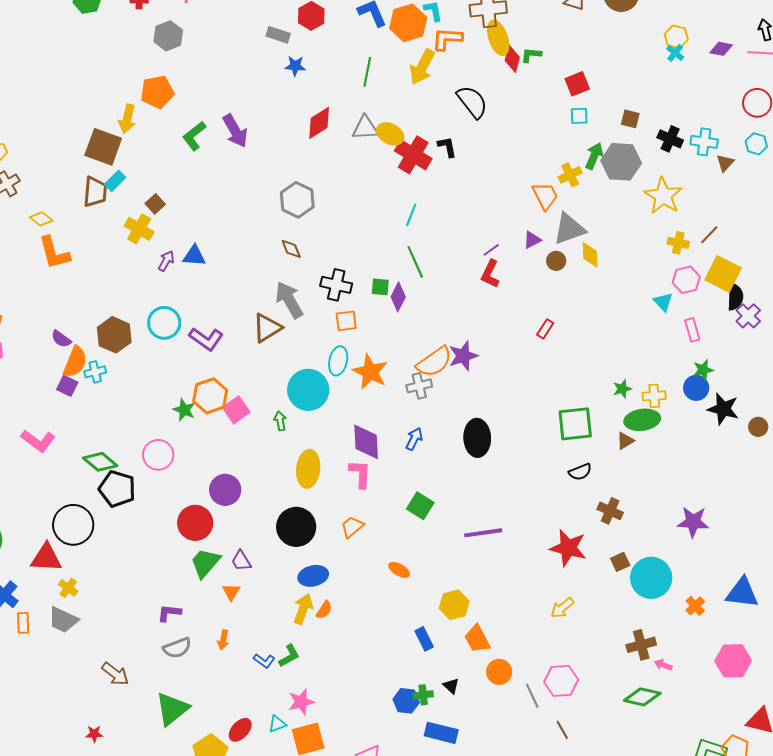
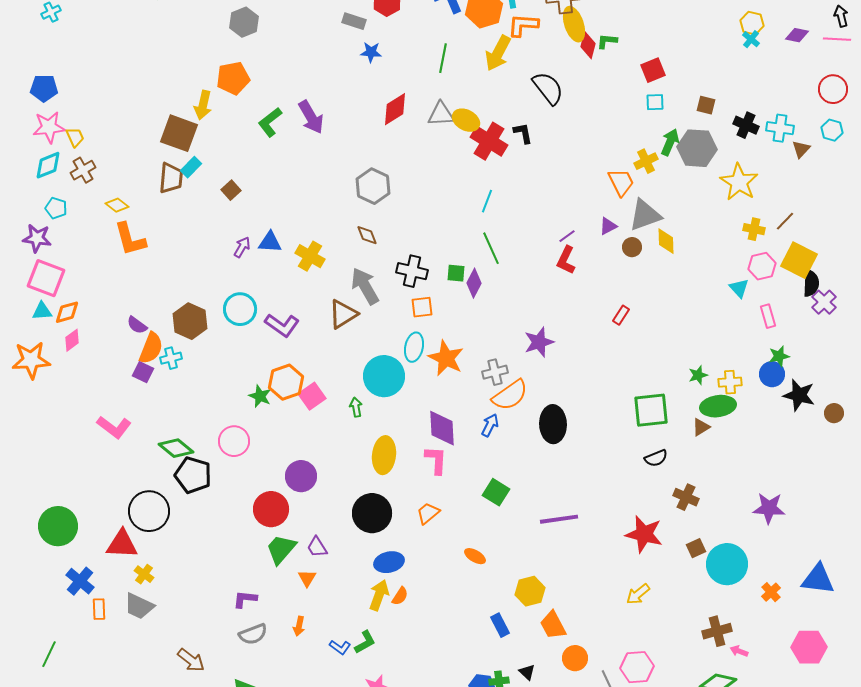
yellow cross: (139, 229) -> (310, 256), moved
orange semicircle: (434, 362) -> (510, 395), moved

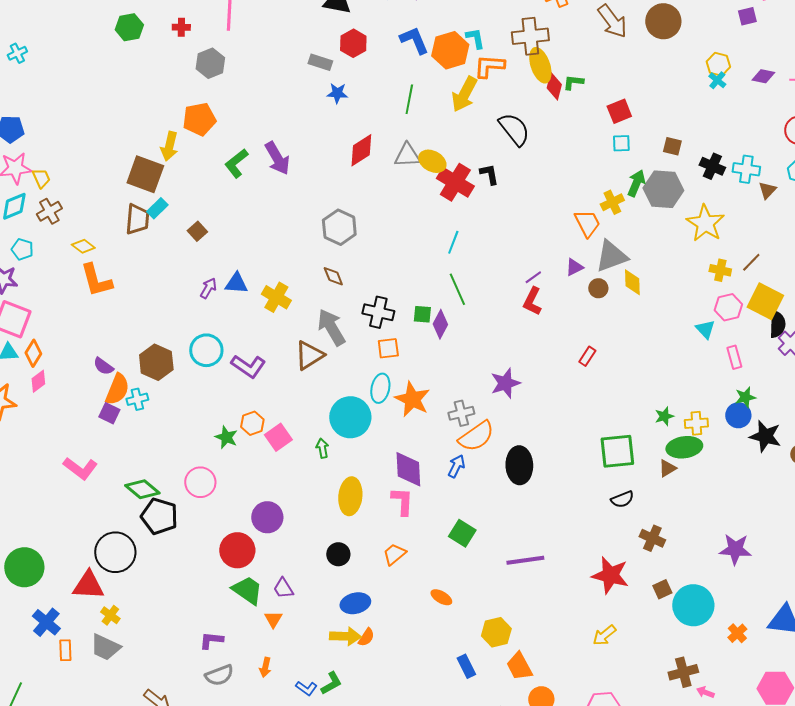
orange diamond: (67, 312) -> (33, 353), turned -44
orange hexagon: (286, 382) -> (252, 423), size x0.7
black circle: (372, 513) -> (338, 554), size x0.6
green trapezoid: (281, 549) -> (247, 590), turned 84
yellow arrow: (379, 595) -> (345, 636), turned 72

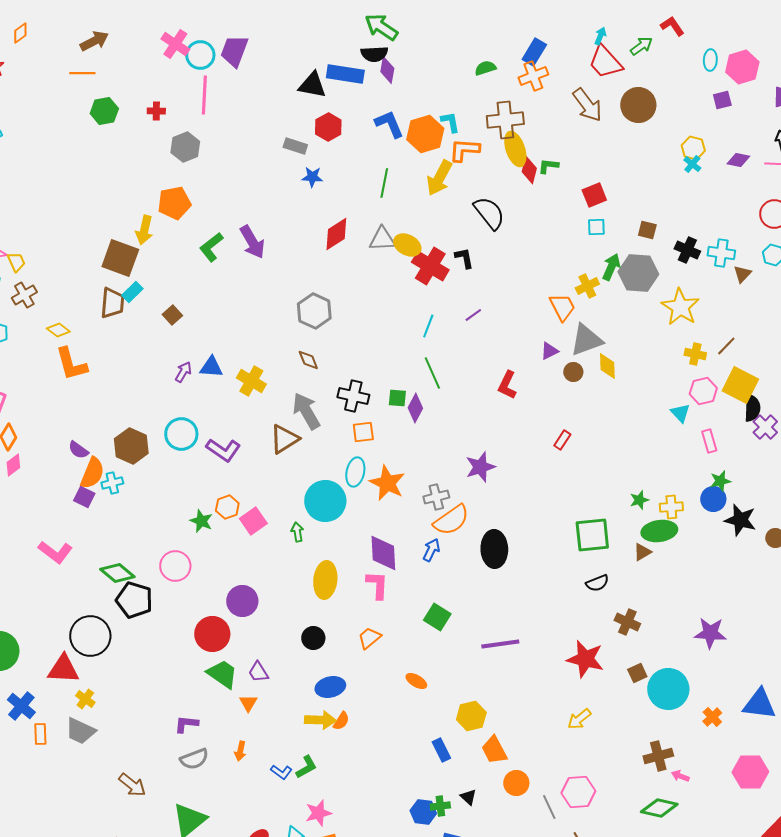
purple line: (533, 277) -> (473, 315), moved

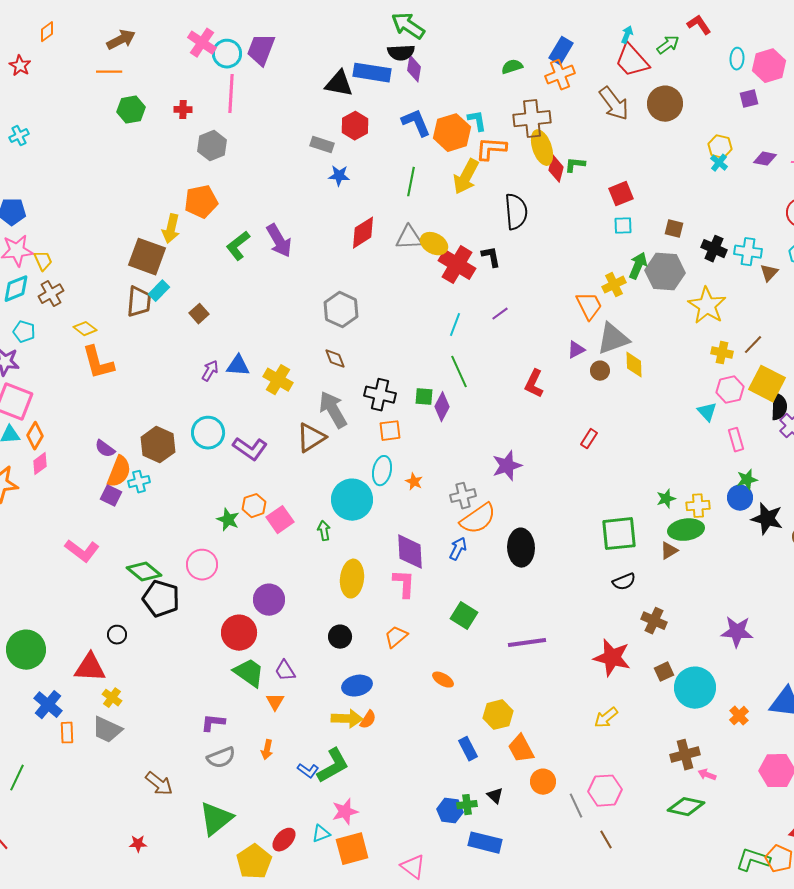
black semicircle: (489, 213) -> (516, 212), turned 33
orange star: (387, 483) -> (414, 482), size x0.5
black circle: (90, 636) -> (117, 635), size x0.5
green L-shape: (306, 767) -> (333, 766), size x1.5

